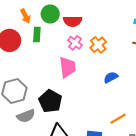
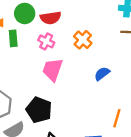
pink cross: (75, 43) -> (46, 41), moved
pink trapezoid: (68, 67) -> (53, 70), turned -145
orange line: (118, 119) -> (117, 118), turned -35

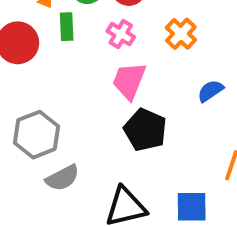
black pentagon: (39, 110) -> (145, 130), moved

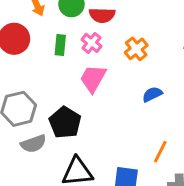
green rectangle: (67, 27) -> (60, 45), moved
black pentagon: (145, 130) -> (65, 122), moved

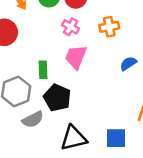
green rectangle: (60, 45) -> (43, 70), moved
orange cross: (136, 49) -> (109, 27), turned 36

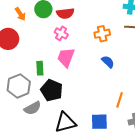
orange cross: (109, 27) -> (102, 34), moved
blue semicircle: (128, 64) -> (108, 62), turned 80

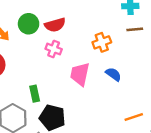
pink trapezoid: (66, 57) -> (80, 74), moved
orange line: (120, 100) -> (134, 117), turned 63

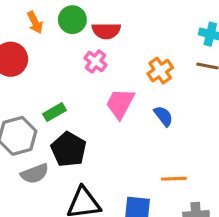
orange cross: (102, 42) -> (160, 71), turned -30
green rectangle: (35, 94) -> (55, 112), turned 56

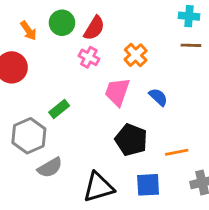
red semicircle: (106, 31) -> (94, 28), turned -50
orange cross: (160, 71) -> (136, 55), moved
black pentagon: (69, 149) -> (131, 140), moved

